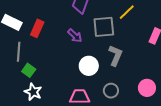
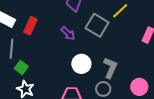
gray square: (104, 27) -> (97, 25), turned 35
gray L-shape: (115, 55) -> (110, 68), moved

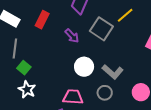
red rectangle: (30, 26) -> (42, 20), moved
gray L-shape: (110, 68) -> (113, 72), turned 105

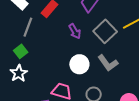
gray line: (15, 48) -> (28, 27), moved
gray L-shape: (113, 72) -> (108, 63), moved

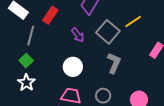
gray L-shape: (108, 63) -> (114, 63), turned -115
white circle: (79, 64) -> (73, 67), moved

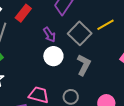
white circle: (73, 67) -> (53, 56), moved

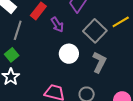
purple arrow: (49, 35) -> (57, 25), moved

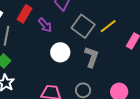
yellow line: (121, 22) -> (108, 26), moved

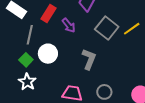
white circle: (60, 52) -> (48, 54), moved
gray L-shape: (92, 57) -> (89, 59), moved

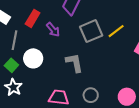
gray square: (107, 28) -> (91, 31), turned 30
gray L-shape: (89, 59) -> (74, 63), turned -30

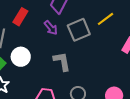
purple arrow: (53, 30) -> (51, 28), moved
yellow line: (116, 31) -> (106, 19), moved

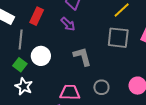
gray square: (79, 30) -> (118, 38), moved, turned 35

